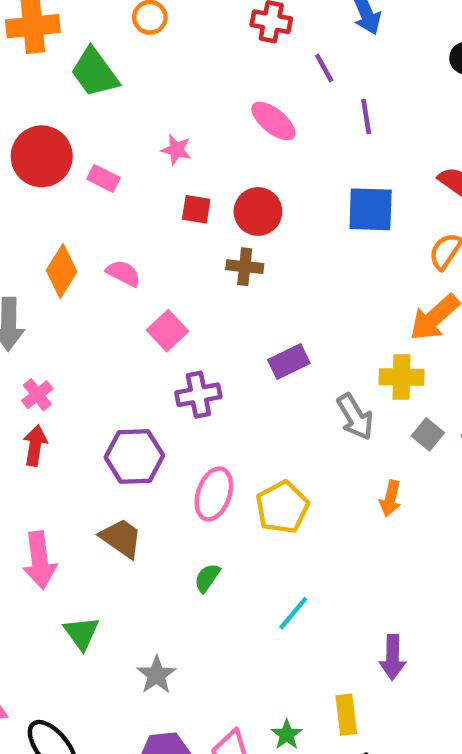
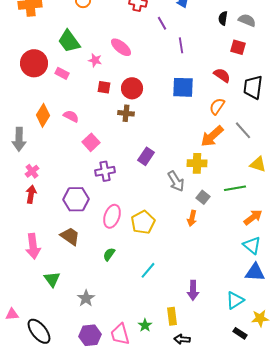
green trapezoid: (95, 72) -> (69, 41), moved
pink ellipse: (273, 121) -> (121, 47), moved
purple rectangle: (289, 362) -> (146, 156), turned -30
gray square: (428, 434) -> (203, 197), moved

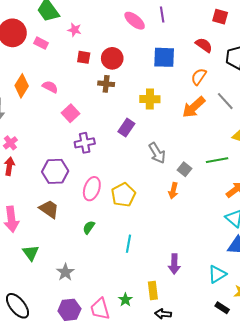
pink ellipse: (121, 47) -> (135, 21), moved
yellow cross: (197, 163) -> (150, 99), moved
cyan line: (148, 270) -> (128, 244), turned -30

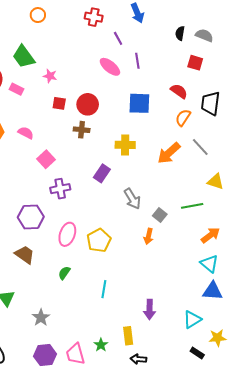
orange semicircle: (199, 77) -> (183, 118), moved

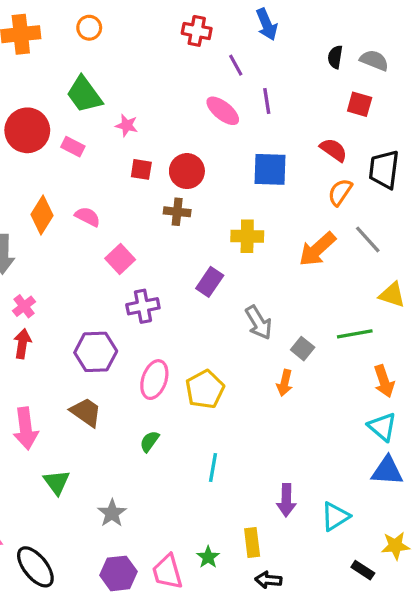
orange circle: (38, 15) -> (89, 28), moved
orange arrow: (210, 235) -> (384, 381), turned 108
cyan triangle: (192, 320) -> (335, 516), moved

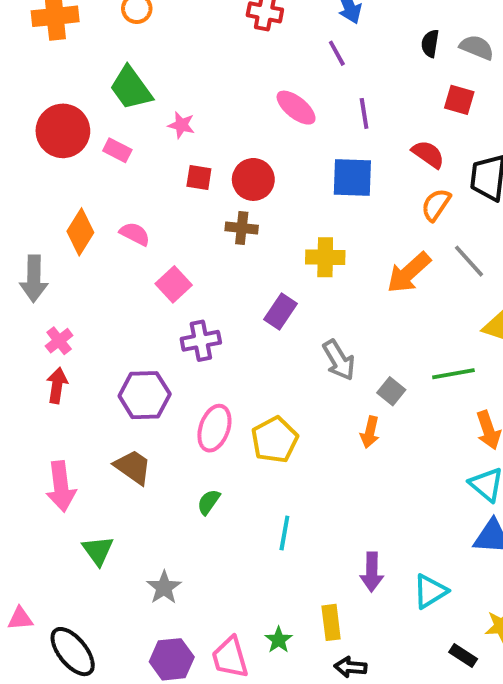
purple line: (236, 65) -> (337, 53), moved
purple line: (267, 101) -> (364, 113), moved

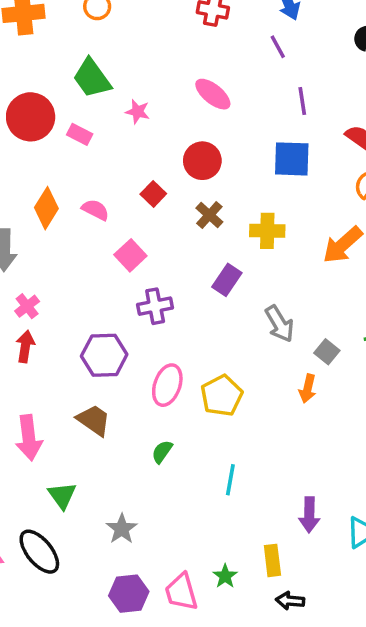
pink ellipse: (296, 108) -> (213, 94), moved
red square: (199, 178) -> (153, 194), moved, turned 35
brown cross: (242, 228) -> (209, 215), moved, turned 36
black ellipse: (73, 652) -> (39, 552), moved

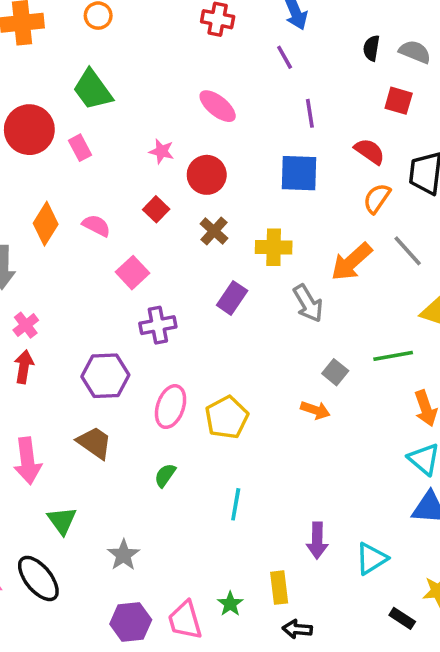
pink star: (137, 112) -> (161, 151), moved
pink rectangle: (80, 134) -> (80, 148), turned 35
gray arrow: (279, 324) -> (308, 303), moved
orange arrow: (308, 389) -> (315, 410), turned -84

